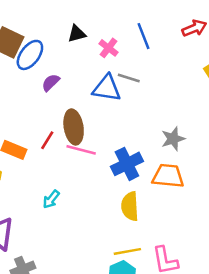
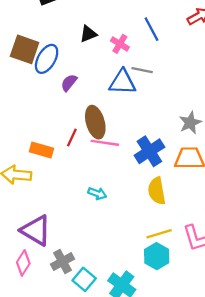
cyan arrow: (51, 199) -> (97, 193), moved, turned -102

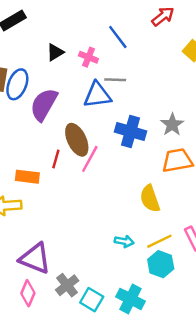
purple semicircle: (69, 83) -> (44, 104), size x1.8
pink line: (105, 143) -> (90, 159), turned -60
blue cross: (149, 151) -> (130, 131), moved, turned -32
cyan arrow: (97, 193) -> (124, 241), moved

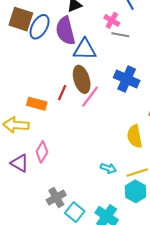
pink cross: (88, 57) -> (112, 20), moved
blue triangle: (97, 95) -> (85, 49), moved
purple semicircle: (44, 104) -> (65, 31), moved, turned -52
purple triangle: (35, 258) -> (20, 163), moved, size x0.7
pink diamond: (28, 293) -> (42, 152), moved

